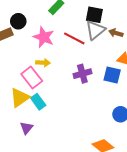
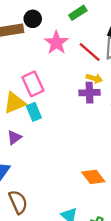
yellow arrow: (43, 63) -> (94, 78), moved

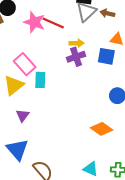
red line: (90, 52) -> (53, 23), moved
cyan rectangle: (34, 112) -> (40, 80), moved, turned 42

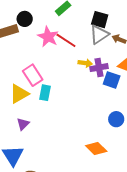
purple cross: (76, 57) -> (99, 68), moved

